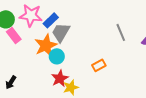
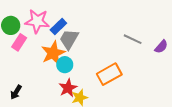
gray line: (121, 32) -> (133, 39), turned -42
pink rectangle: (14, 35) -> (19, 42), turned 70
orange rectangle: (99, 65) -> (109, 74), size x1.6

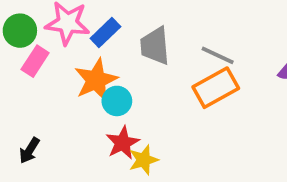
gray trapezoid: (69, 39) -> (155, 46), moved, turned -35
gray line: (133, 39) -> (218, 55), moved
orange rectangle: (109, 74) -> (216, 88), moved

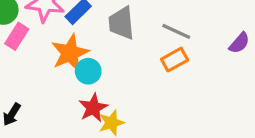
orange rectangle: (216, 88) -> (175, 60), size x0.7

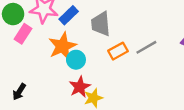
gray line: (176, 31) -> (146, 47), moved, turned -55
orange rectangle: (175, 60) -> (118, 51), moved

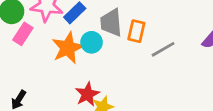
orange rectangle: (118, 51) -> (136, 31), moved, turned -48
cyan circle: (76, 60) -> (92, 42), moved

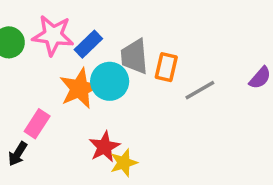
pink rectangle: (23, 34) -> (37, 124), moved
cyan circle: (92, 42) -> (110, 81), size x1.4

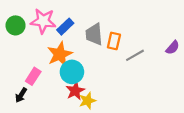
cyan circle: (110, 81) -> (72, 72), moved

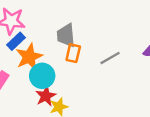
blue rectangle: (65, 27) -> (16, 41), moved
orange rectangle: (114, 41) -> (73, 53), moved

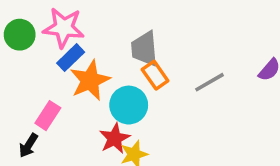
orange rectangle: (73, 53) -> (155, 75), turned -48
cyan circle: (42, 76) -> (129, 105), moved

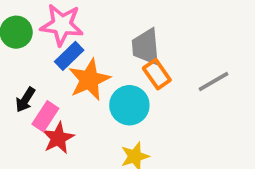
red star: (115, 138) -> (58, 138), moved
black arrow: (28, 145) -> (25, 100), moved

